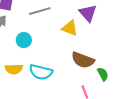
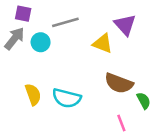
cyan circle: (24, 40) -> (41, 42), moved
yellow semicircle: (14, 69) -> (33, 94), turned -108

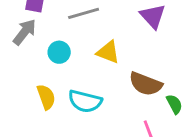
cyan circle: (41, 42) -> (59, 52), moved
yellow triangle: (103, 43) -> (108, 52), moved

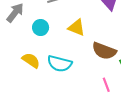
yellow semicircle: (46, 97) -> (31, 60), turned -36

